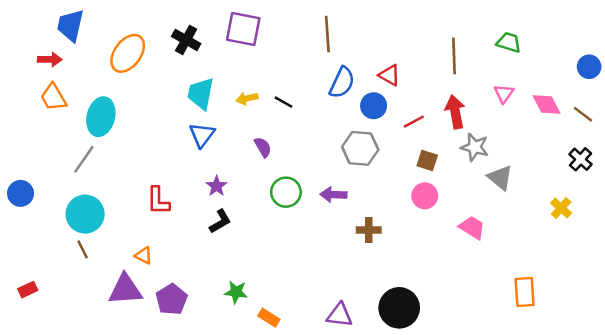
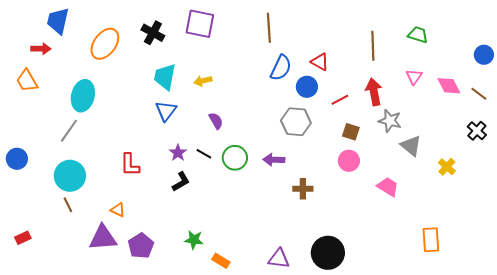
orange trapezoid: (53, 97) -> (27, 81), moved
black line: (284, 102) -> (204, 154), moved
yellow cross: (561, 208) -> (447, 167), moved

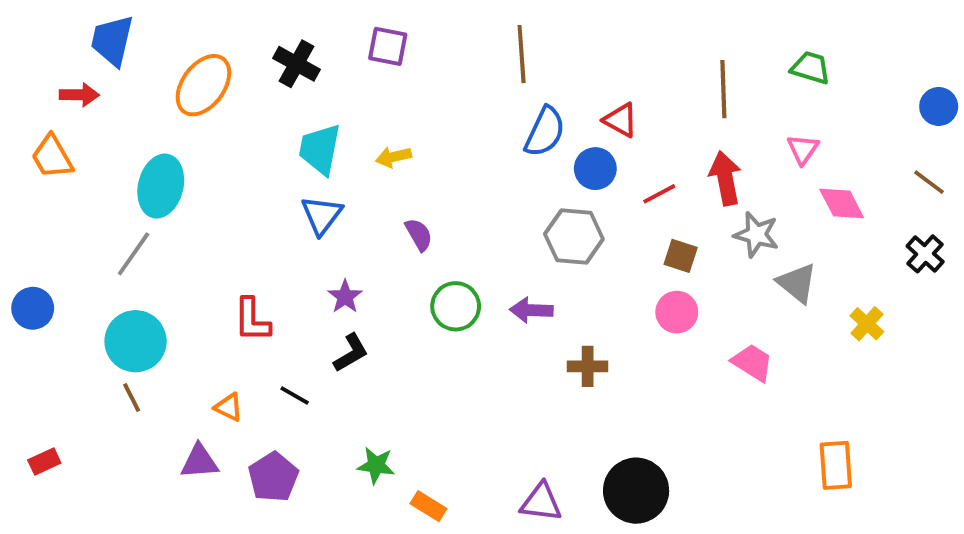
purple square: (200, 24) -> (388, 46), size x0.7
pink diamond: (449, 86) -> (842, 203), moved
black line: (204, 154) -> (295, 396), moved
purple triangle: (103, 238) -> (200, 462), size x0.7

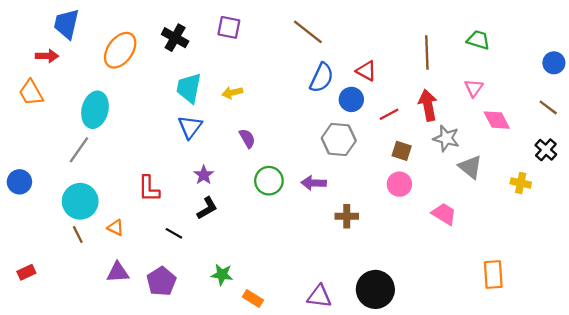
brown line: (522, 54) -> (308, 32), turned -48
yellow cross: (867, 324) -> (521, 183), moved, turned -30
orange triangle: (229, 407) -> (116, 228), moved

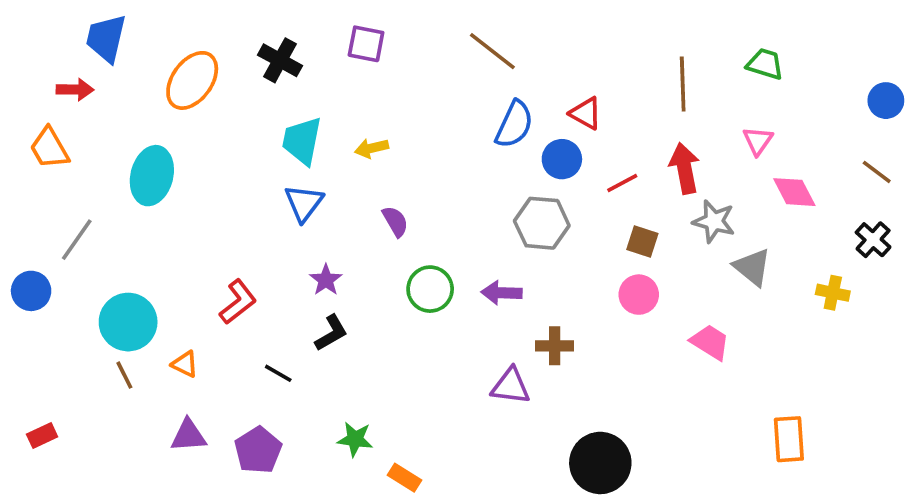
gray line: (79, 150) -> (77, 240), moved
red L-shape: (149, 189) -> (238, 302), turned -128
purple triangle: (319, 296) -> (511, 386), moved

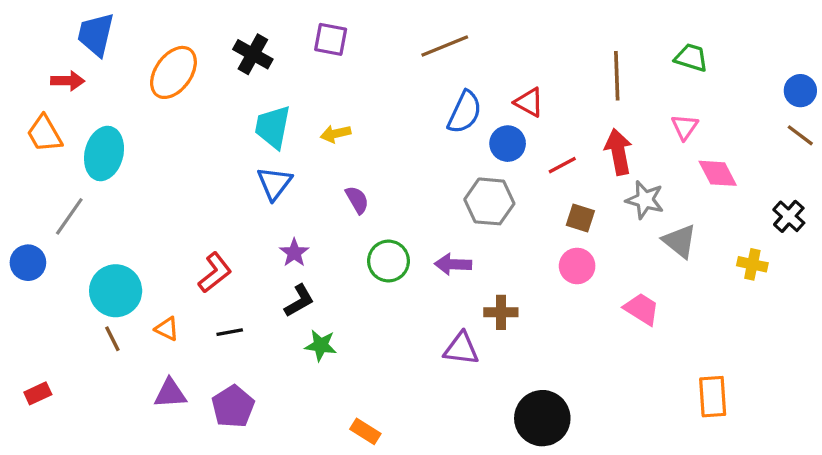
brown line: (492, 51) -> (445, 46), turned -60
brown line: (877, 172) -> (800, 135), moved
cyan ellipse: (152, 176) -> (104, 154), moved
black line: (278, 373) -> (230, 332), moved, turned -40
green star: (355, 439) -> (321, 345), moved

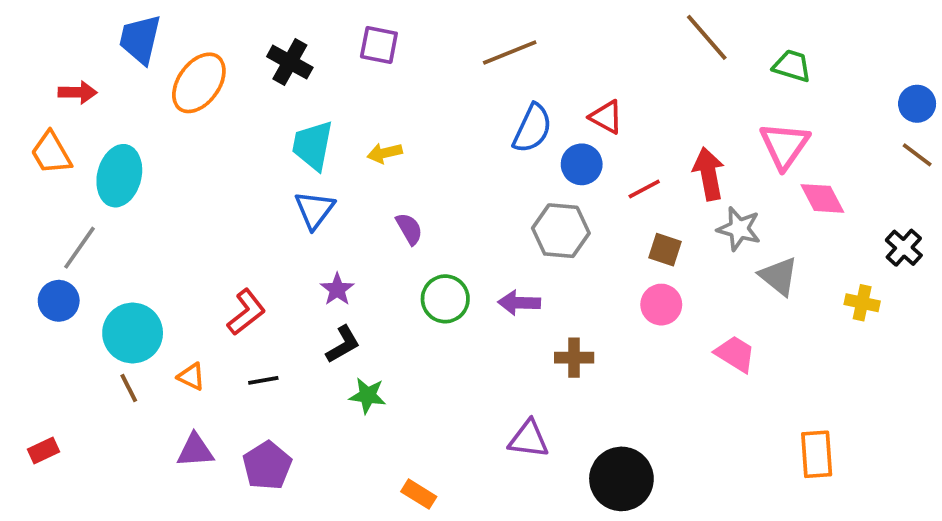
blue trapezoid: (96, 34) -> (140, 39), moved
brown line: (617, 76) -> (707, 37), moved, turned -39
pink triangle: (685, 127) -> (784, 145), size x1.6
blue circle: (28, 263) -> (59, 301), moved
purple triangle: (461, 349) -> (529, 439), moved

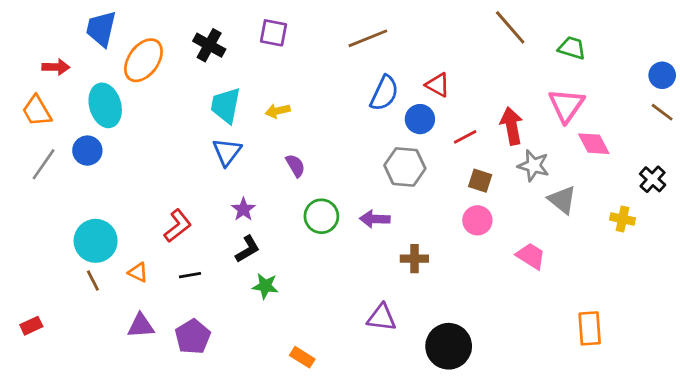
cyan ellipse: (119, 176) -> (105, 105), moved, turned -30
gray line: (80, 248) -> (44, 164), moved
blue circle: (59, 301) -> (87, 151), moved

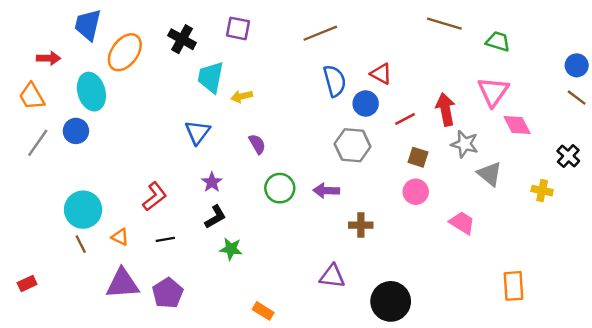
brown line: (510, 27) -> (444, 24), turned -32
blue semicircle: (384, 93) -> (335, 81), turned -40
cyan trapezoid: (226, 105) -> (211, 77), moved
purple triangle: (141, 326) -> (122, 284), size x1.4

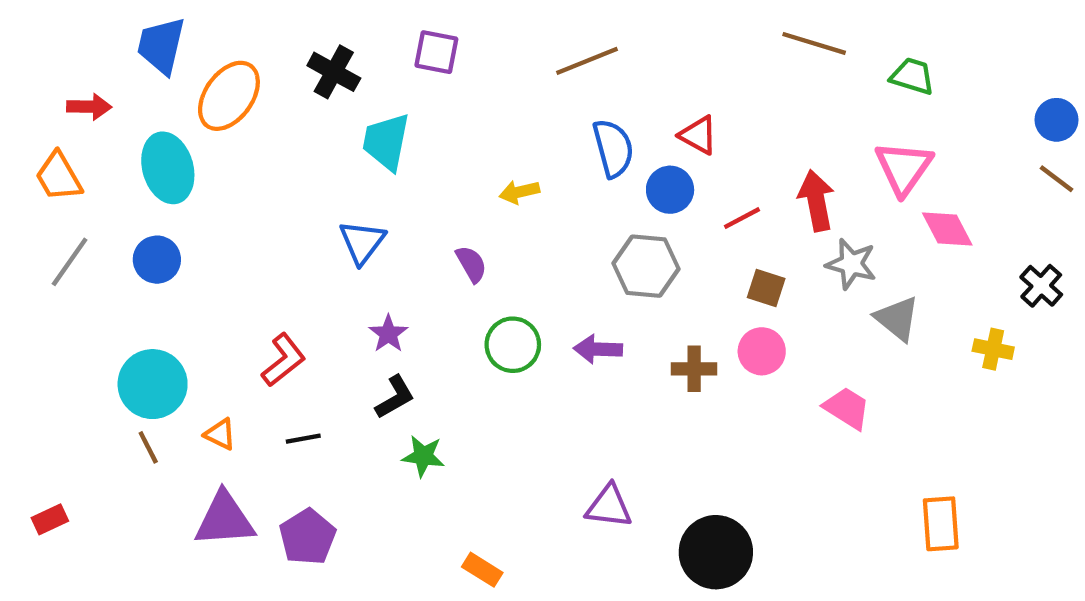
yellow arrow: (242, 96) -> (519, 192), moved
blue circle: (76, 131) -> (157, 260), moved
brown cross: (361, 225) -> (694, 369), moved

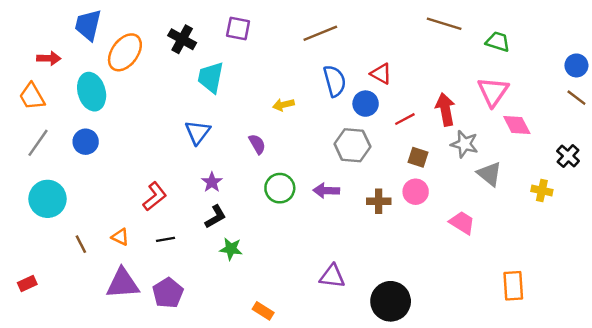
cyan circle: (153, 384) -> (48, 199), moved

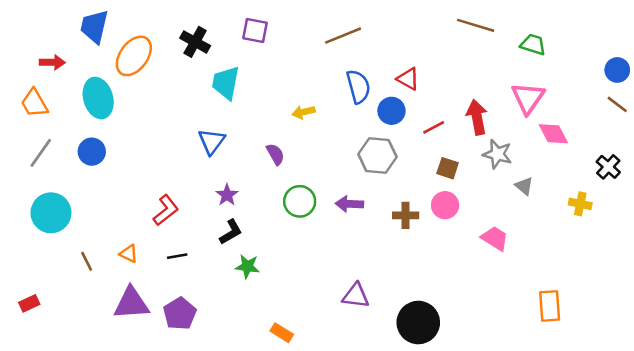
gray triangle: (489, 174) -> (524, 186), size x0.7

